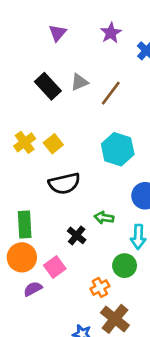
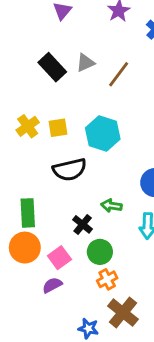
yellow square: (53, 144) -> (58, 128), turned 30
cyan hexagon: (118, 149) -> (103, 133), moved
green circle: (125, 266) -> (100, 252), moved
purple semicircle: (33, 289) -> (52, 285), moved

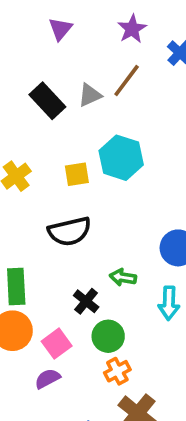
brown line: (119, 74) -> (127, 80), moved
yellow square: (58, 128) -> (77, 174), moved
cyan hexagon: (103, 133) -> (121, 158), moved

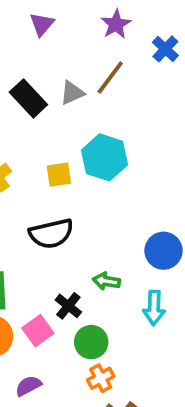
pink square: (57, 344) -> (38, 331), moved

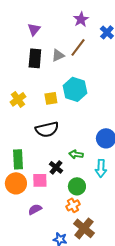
purple triangle: (42, 24) -> (34, 29), moved
black rectangle: (28, 98) -> (35, 58), turned 48
pink square: (38, 331) -> (40, 180), turned 35
green circle: (91, 342) -> (77, 186), moved

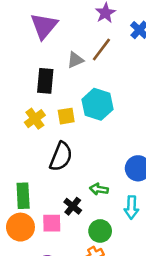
purple triangle: (34, 29) -> (44, 26), size x1.6
black rectangle: (35, 58) -> (45, 81), moved
yellow cross: (18, 99) -> (35, 119), moved
black semicircle: (47, 129) -> (61, 157), turned -55

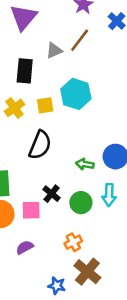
green arrow: (99, 189) -> (85, 164), moved
green circle: (100, 231) -> (81, 203), moved

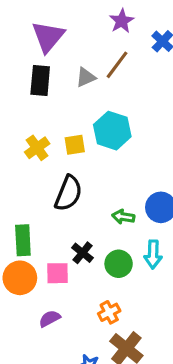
black rectangle: (25, 71) -> (40, 80), moved

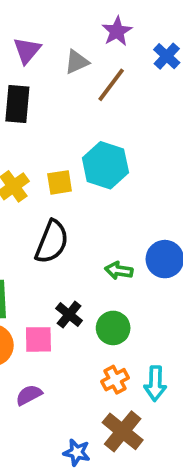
purple triangle: (48, 37) -> (27, 50), size x0.7
gray triangle: (86, 77) -> (77, 62), moved
cyan arrow: (153, 254) -> (155, 383), moved
orange cross: (109, 312) -> (115, 380), moved

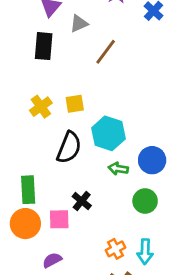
gray triangle: (77, 62) -> (79, 24), moved
brown line: (111, 85) -> (106, 52), moved
cyan hexagon: (105, 165) -> (108, 133), moved
green circle: (113, 328) -> (145, 201), moved

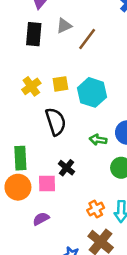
gray triangle: (79, 24) -> (64, 26), moved
cyan hexagon: (108, 133) -> (92, 92), moved
black semicircle: (69, 147) -> (56, 122), turned -40

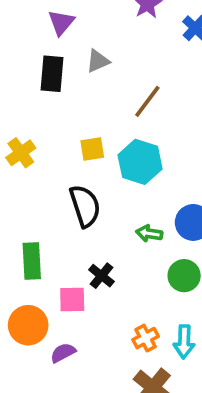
brown line: (87, 39) -> (147, 101), moved
yellow cross: (31, 86) -> (21, 153), moved
orange circle: (18, 187) -> (28, 325), moved

